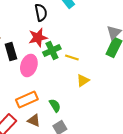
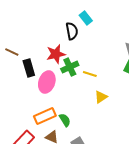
black semicircle: (41, 12) -> (72, 31), moved
green semicircle: (55, 105) -> (65, 120), moved

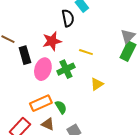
green cross: (70, 67) -> (66, 69), moved
yellow line: (90, 74) -> (86, 52), moved

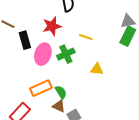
gray triangle: (128, 36) -> (128, 21), turned 35
yellow triangle: (97, 84) -> (97, 69), turned 40
brown triangle: (48, 124) -> (59, 106), moved

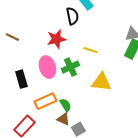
black rectangle: (25, 40) -> (21, 79), moved
pink ellipse: (43, 54) -> (47, 67), turned -35
yellow triangle: (97, 69) -> (101, 82), size x1.5

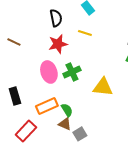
black semicircle: (72, 16) -> (56, 18), moved
yellow line: (90, 50) -> (85, 33), moved
black rectangle: (21, 79) -> (15, 96), moved

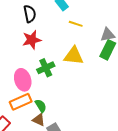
yellow line: (85, 33) -> (76, 24), moved
pink ellipse: (49, 72) -> (23, 80), moved
yellow triangle: (103, 87) -> (74, 56), moved

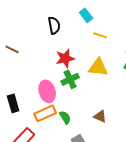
red star: (32, 40) -> (65, 58), moved
brown triangle: (39, 120) -> (100, 116), moved

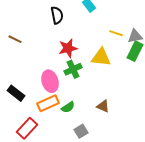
yellow line: (100, 35) -> (116, 33), moved
black rectangle: (13, 103) -> (16, 93), turned -36
green semicircle: (65, 117) -> (68, 107), turned 88

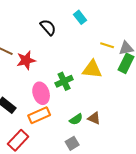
black semicircle: (57, 15) -> (48, 27), turned -30
red star: (68, 48) -> (26, 60), moved
green semicircle: (68, 107) -> (76, 119), moved

